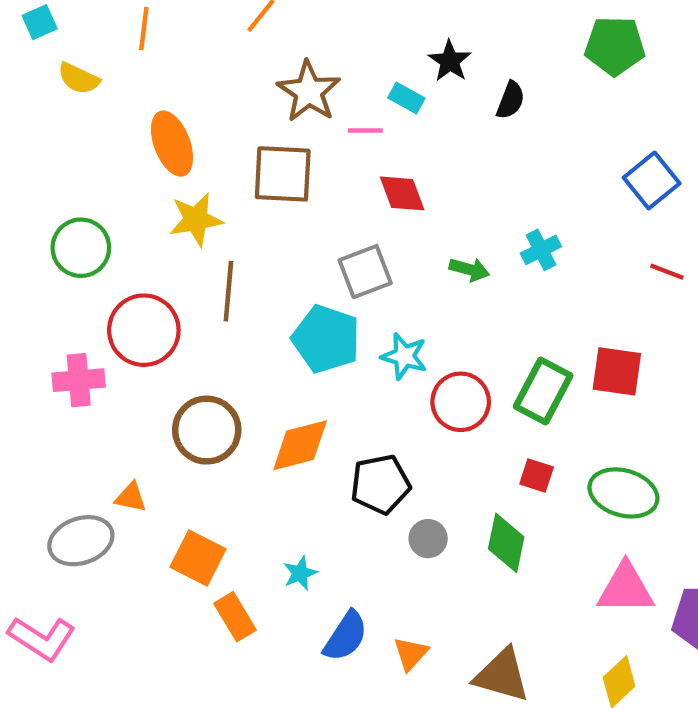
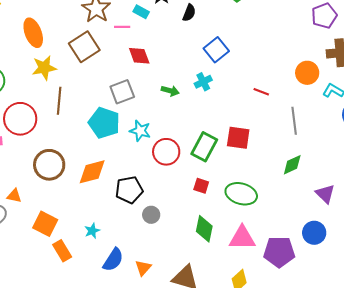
brown square: (283, 174) -> (84, 47), turned -36
blue square: (652, 180) -> (216, 50), moved
green diamond: (506, 543) -> (204, 229), moved

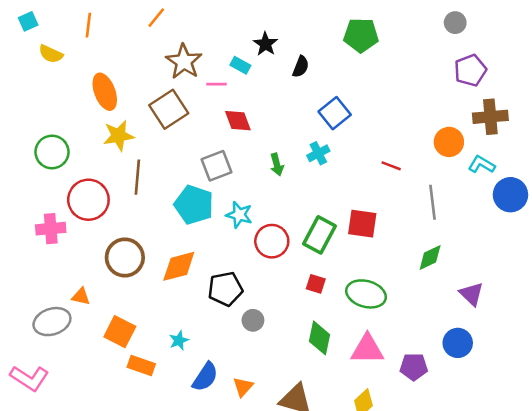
green arrow: (170, 91) -> (277, 165), turned 60
orange rectangle: (62, 251) -> (141, 366), turned -40
purple pentagon: (279, 252) -> (414, 367), size x0.7

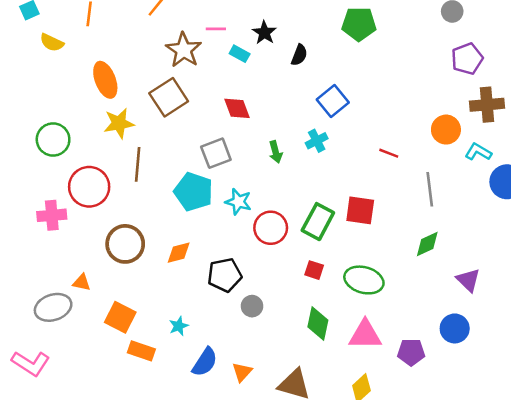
pink line: (217, 84) -> (216, 29), moved
orange diamond: (179, 266) -> (179, 253), size x0.7

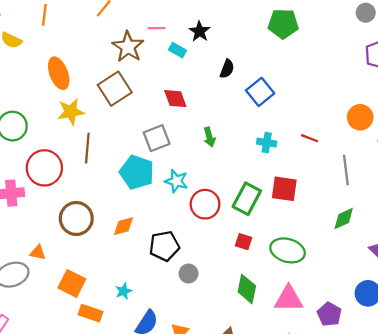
black semicircle: (299, 55) -> (227, 69), moved
cyan cross: (317, 141) -> (267, 143), moved, turned 36
purple pentagon: (411, 352) -> (329, 314), turned 30

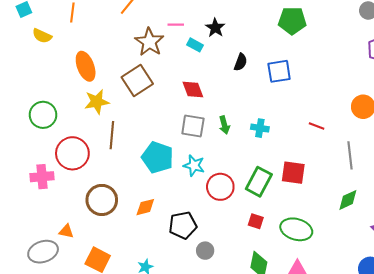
blue square: (260, 92) -> (279, 71), moved, turned 30
gray square: (157, 138) -> (193, 126), moved, turned 30
cyan cross: (267, 143) -> (260, 128), moved

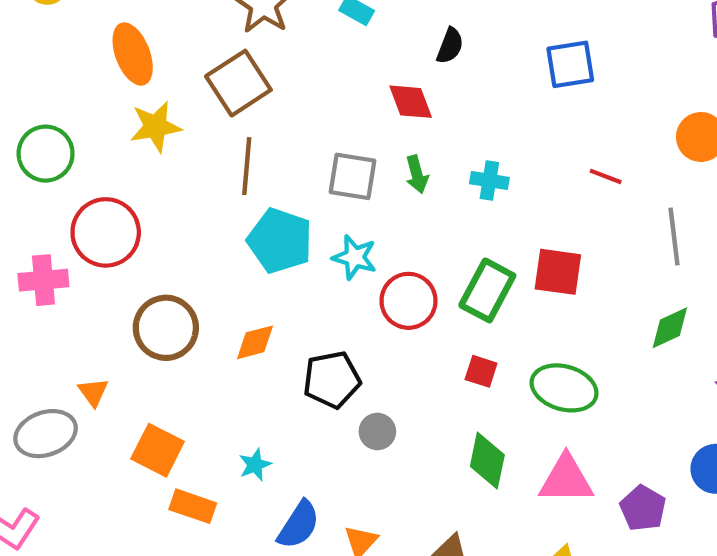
blue square: (279, 71) -> (570, 64), moved
red diamond: (193, 90) -> (411, 102), moved
brown line: (112, 135) -> (247, 166), moved
orange triangle: (66, 231) -> (93, 392), turned 42

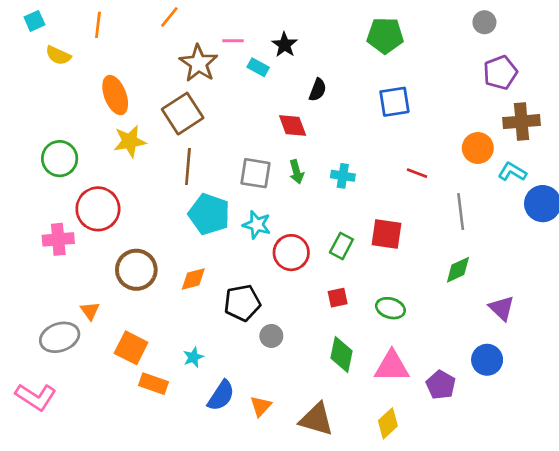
green rectangle: (487, 290) -> (341, 246), size x0.7
red square: (481, 371) -> (338, 298), turned -30
green ellipse: (564, 388) -> (390, 308), size x0.7

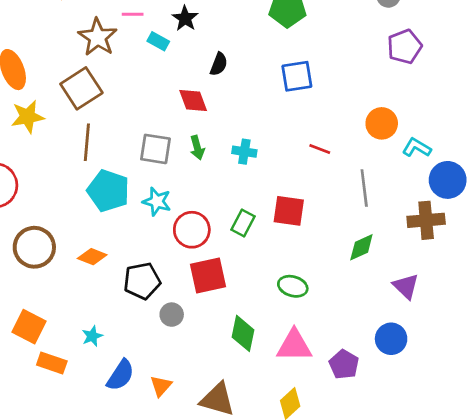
brown cross: (521, 122) -> (426, 220), moved
orange diamond: (193, 279) -> (92, 257), turned 36
red square: (338, 298) -> (208, 276), moved, size x1.8

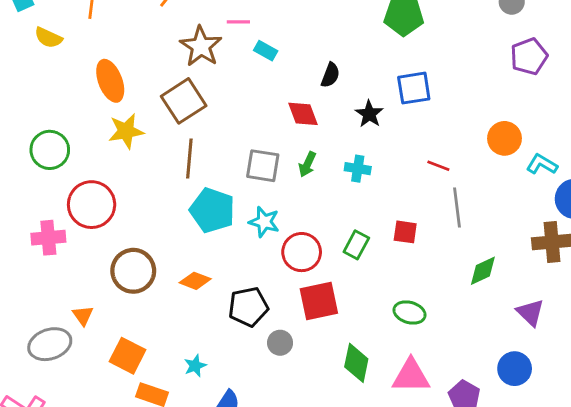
black star: (185, 18) -> (369, 114), moved
green arrow: (197, 148) -> (307, 164), turned 40
gray line: (364, 188) -> (457, 207), moved
red square: (289, 211) -> (405, 232), size x0.7

